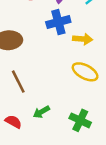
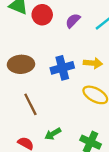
blue cross: (58, 22) -> (62, 68), moved

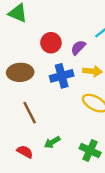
red circle: (42, 15) -> (51, 43), moved
purple semicircle: (73, 21) -> (78, 47), moved

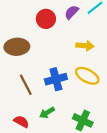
purple semicircle: (78, 47) -> (72, 12), moved
blue cross: (62, 76) -> (56, 79), moved

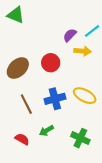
red circle: (46, 19) -> (51, 63), moved
yellow arrow: (85, 46) -> (82, 51), moved
brown ellipse: (17, 47) -> (18, 68), turned -40

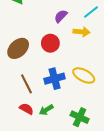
purple semicircle: (70, 35) -> (61, 16), moved
red semicircle: (22, 139) -> (26, 109), moved

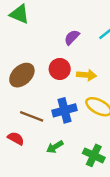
yellow arrow: (82, 32) -> (86, 75), moved
brown line: (26, 84) -> (32, 116), turned -42
red semicircle: (26, 109) -> (16, 138), moved

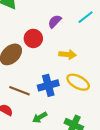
red circle: (60, 69) -> (33, 38), moved

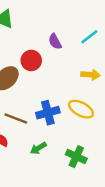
purple semicircle: (55, 21) -> (55, 42), turned -72
yellow arrow: (67, 54) -> (90, 75), moved

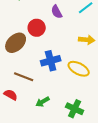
blue cross: (48, 113) -> (51, 61), moved

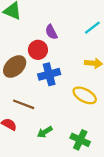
purple semicircle: (57, 12) -> (51, 32), moved
blue cross: (51, 61) -> (49, 74), moved

